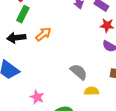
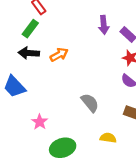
green rectangle: (23, 14) -> (30, 29), moved
yellow semicircle: (92, 91) -> (108, 138), moved

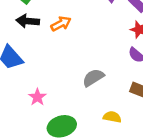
gray semicircle: (90, 103) -> (93, 78), turned -84

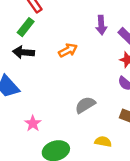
orange arrow: (61, 24) -> (68, 50), moved

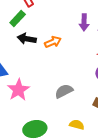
black arrow: (23, 52) -> (27, 39), moved
pink star: (33, 123) -> (18, 90), moved, size x1.5

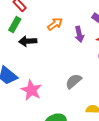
purple arrow: (84, 22) -> (79, 34), moved
orange arrow: (53, 42) -> (55, 24), moved

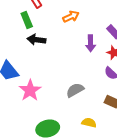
orange arrow: (55, 24) -> (71, 17), moved
green rectangle: (15, 25) -> (27, 20), turned -63

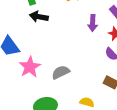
gray semicircle: (75, 90) -> (61, 72), moved

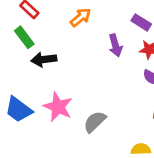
pink star: (30, 67) -> (58, 107), moved

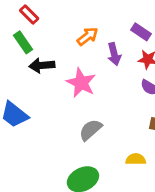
orange arrow: (81, 17) -> (88, 36), moved
pink star: (58, 107) -> (81, 83), moved

